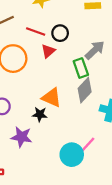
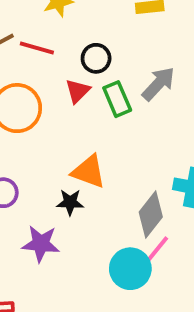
red line: (36, 31) -> (37, 48), moved
green rectangle: (81, 68) -> (117, 99), moved
gray diamond: (85, 90) -> (151, 214), moved

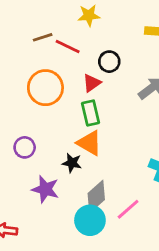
green rectangle: (117, 99) -> (91, 113), moved
gray diamond: (151, 214) -> (96, 196), moved
cyan circle: (130, 269) -> (90, 220), moved

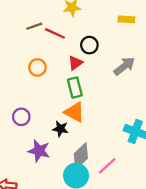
orange circle: (45, 88) -> (37, 67), size x0.6

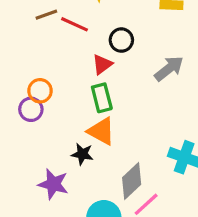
orange circle: (37, 67) -> (40, 91), moved
purple circle: (21, 117) -> (31, 109), moved
gray diamond: (81, 156) -> (132, 181), moved

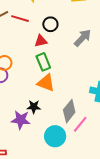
red triangle: (102, 64) -> (41, 41), turned 32
black star: (82, 154) -> (34, 107), moved

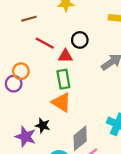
red line: (20, 19) -> (45, 43), moved

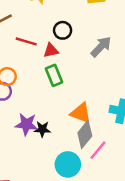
orange triangle: (61, 102) -> (81, 113), moved
purple star: (26, 137) -> (26, 124), moved

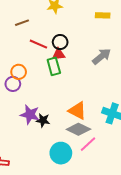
black circle: (63, 30) -> (60, 42), moved
green rectangle: (54, 75) -> (54, 66), moved
gray diamond: (85, 134) -> (78, 129), turned 70

